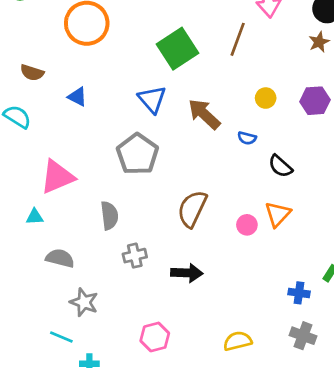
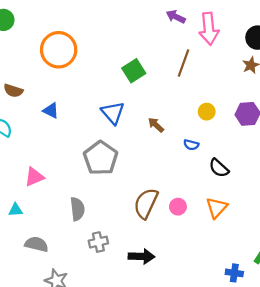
green square: (177, 49) -> (134, 71), size x0.7
brown arrow: (204, 114) -> (156, 125), size x0.6
pink triangle: (57, 177) -> (34, 177), size x0.7
pink circle: (247, 225) -> (178, 207), moved

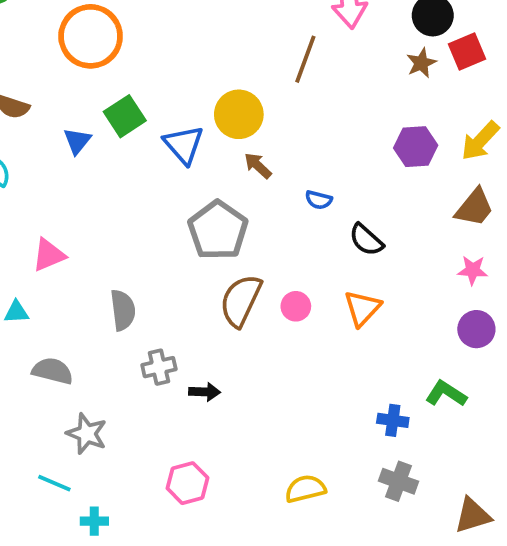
green square: (134, 71) -> (125, 116), moved
blue triangle: (51, 111) -> (77, 141), turned 42
yellow circle: (207, 112) -> (239, 114), moved, size x1.6
gray pentagon: (101, 158) -> (218, 230), moved
black arrow: (141, 256) -> (205, 392), moved, size x0.7

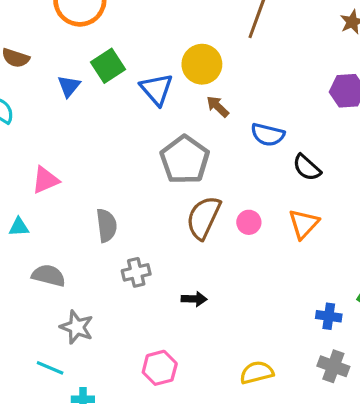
blue semicircle: (319, 200) -> (268, 135), size x1.5
black arrow: (205, 392) -> (194, 299), moved

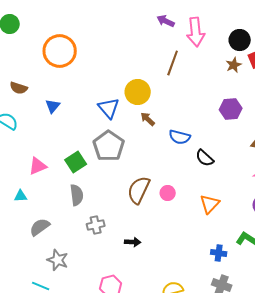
green square: (108, 66) -> (76, 162), moved
gray pentagon: (185, 160) -> (109, 146), moved
orange triangle: (304, 224) -> (210, 204), moved
gray semicircle: (49, 276) -> (40, 227), turned -50

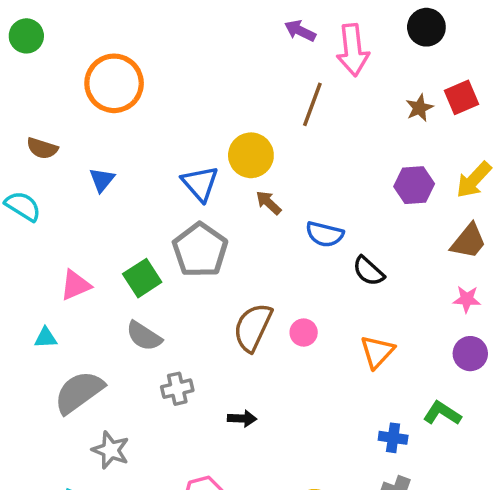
black circle: (240, 40) -> (426, 27), moved
gray semicircle: (77, 195) -> (144, 336), turned 130
gray semicircle: (40, 227) -> (79, 392), size x1.4

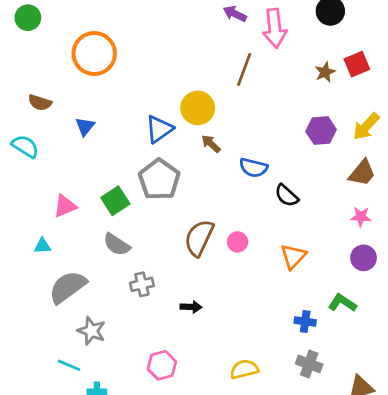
blue triangle: (200, 183) -> (159, 129), turned 36

